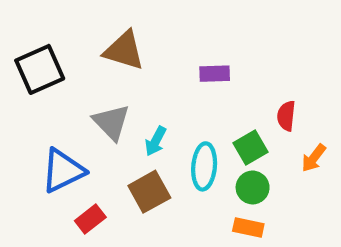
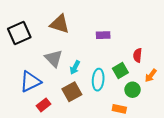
green circle: (253, 187) -> (133, 90), moved

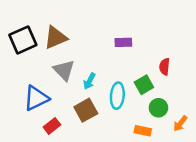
brown triangle: (60, 24) -> (56, 38), moved, turned -40
orange arrow: (151, 76) -> (180, 124), moved

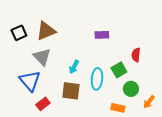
black square: (23, 40) -> (19, 33), size x0.7
gray triangle: (64, 70) -> (42, 57), moved
blue triangle: (36, 98) -> (30, 81), turned -45
brown square: (86, 110) -> (71, 91), turned 36

